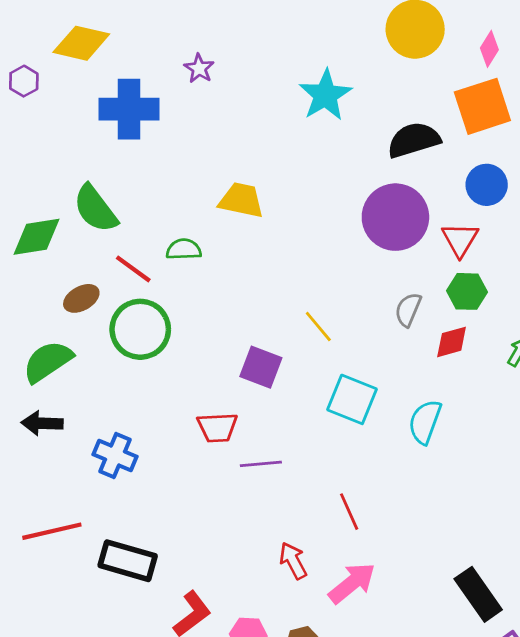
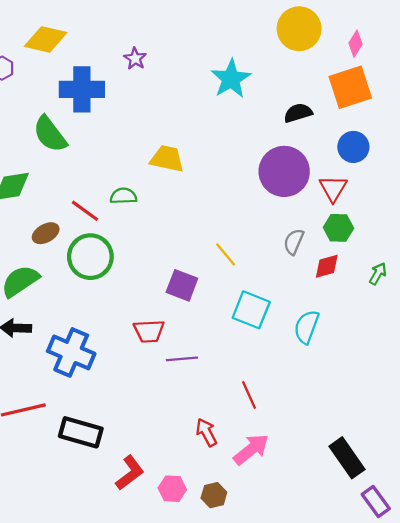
black semicircle: (414, 140) -> (298, 113), size x0.7
green semicircle: (95, 209) -> (50, 134), moved
blue cross: (115, 456) -> (71, 352), size x1.4

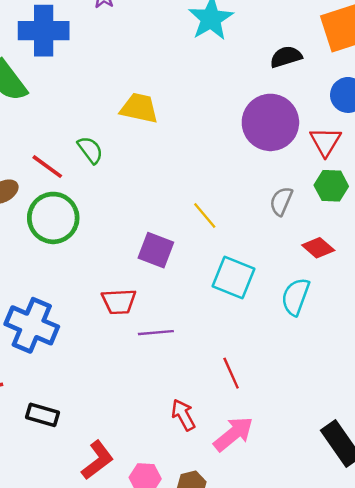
green semicircle: (123, 196) -> (90, 150), turned 55
red diamond: (327, 266) -> (318, 248), moved, turned 56
black rectangle: (81, 432) -> (42, 415), size x0.7

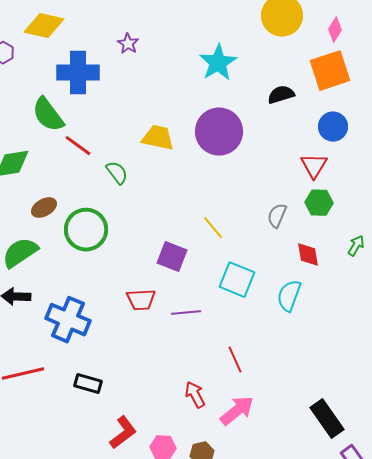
purple circle: (270, 122) -> (219, 132), moved
red line: (47, 167) -> (78, 146), moved
red diamond: (318, 248) -> (308, 255), turned 40
purple line: (156, 333) -> (186, 313), moved
black rectangle: (42, 415) -> (88, 384), moved

